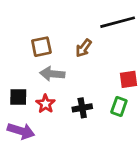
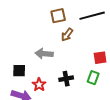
brown square: (41, 47) -> (58, 16), moved
red star: (45, 104) -> (39, 85), moved

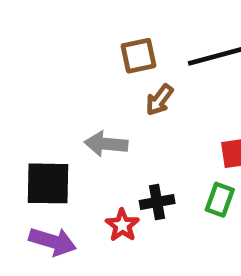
black square: (19, 71) -> (48, 183), size x1.5
red star: (39, 85) -> (122, 225), moved

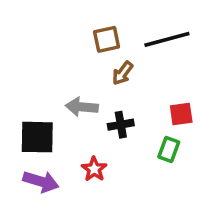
black cross: (157, 202) -> (121, 125), moved

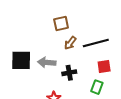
black line: (167, 39) -> (96, 43), moved
black square: (37, 137) -> (21, 60), moved

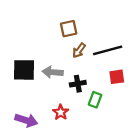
green rectangle: (97, 87) -> (95, 100), moved

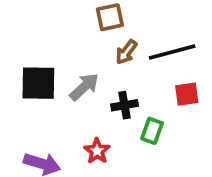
gray arrow: (53, 72) -> (84, 87), turned 132

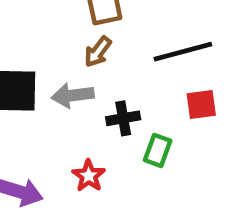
brown arrow: (126, 52) -> (98, 52), moved
gray arrow: (84, 87) -> (73, 95), turned -144

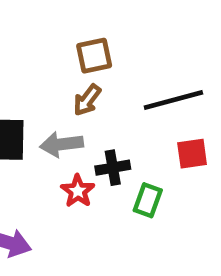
red star: (89, 176) -> (78, 191), moved

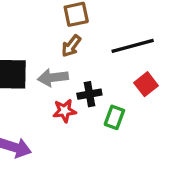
red square: (192, 154) -> (146, 84), turned -30
red star: (78, 191) -> (65, 111), turned 30

